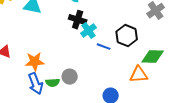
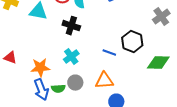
black cross: (78, 20) -> (71, 26), moved
cyan cross: (89, 31) -> (71, 57), moved
orange triangle: (139, 75) -> (104, 81), moved

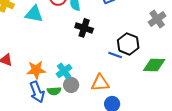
black cross: (71, 26) -> (84, 28), moved
blue line: (109, 53) -> (115, 55), moved
cyan cross: (71, 57) -> (64, 71), moved

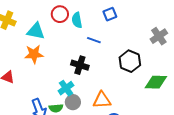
black cross: (84, 28) -> (80, 65), moved
blue line: (115, 55) -> (94, 40), moved
orange star: (36, 70) -> (34, 54), moved

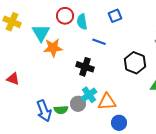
cyan triangle: (36, 31) -> (41, 33), turned 48
orange star: (34, 54) -> (53, 48), moved
cyan cross: (66, 88) -> (89, 95), moved

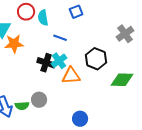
cyan cross: (89, 95) -> (59, 61), moved
orange triangle: (107, 102) -> (71, 76), moved

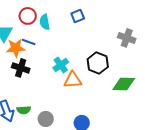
gray cross: (125, 34) -> (127, 38), turned -36
blue line: (60, 38) -> (29, 42), moved
black cross: (46, 63) -> (21, 68), moved
gray circle: (39, 100) -> (46, 119), moved

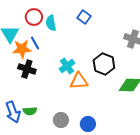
blue square: (78, 16) -> (84, 17), turned -32
blue line: (29, 42) -> (35, 43), turned 40
gray circle: (46, 119) -> (61, 120), moved

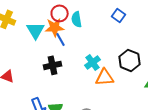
blue square: (84, 17) -> (119, 15), moved
orange star: (22, 49) -> (55, 27), moved
black cross: (27, 69) -> (53, 65), turned -30

